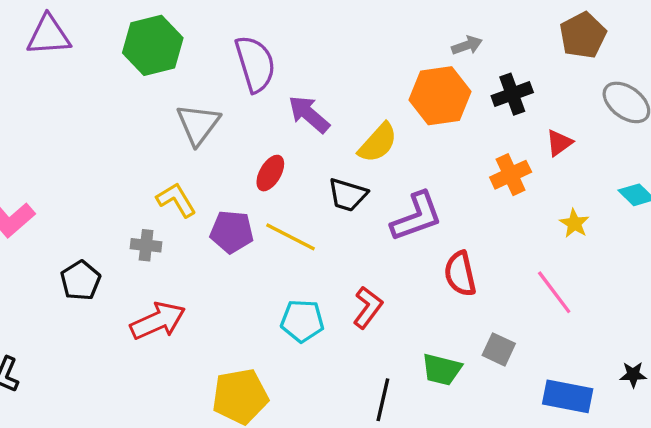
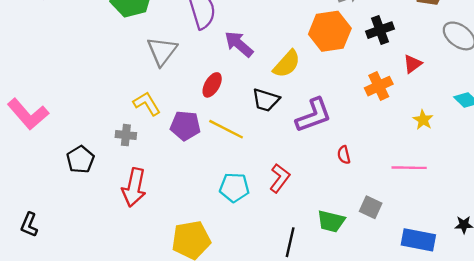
red semicircle: (460, 274) -> (344, 155), size x0.6
pink line: (554, 292) -> (409, 168), turned -52
red arrow: (158, 321) -> (134, 187), turned 126

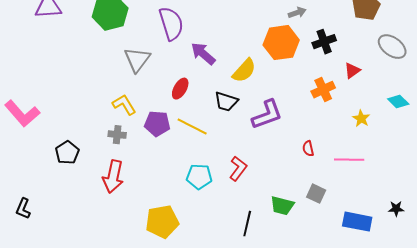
gray cross: (126, 135) -> (117, 135), moved
red semicircle: (344, 155) -> (308, 149), moved

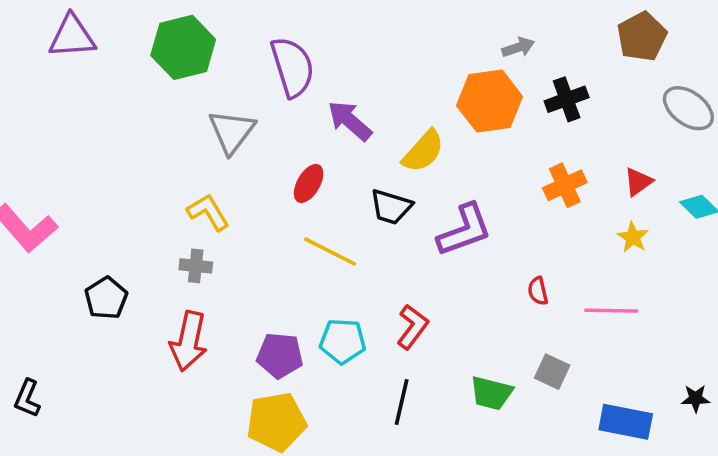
red triangle: (352, 71) -> (638, 182), moved
purple pentagon: (157, 124) -> (280, 355), moved
black line: (247, 224) -> (402, 402), moved

